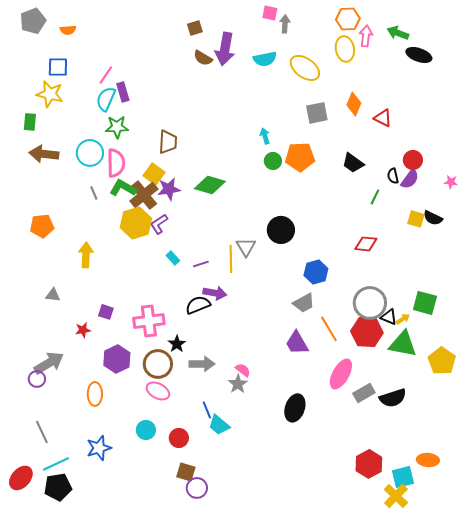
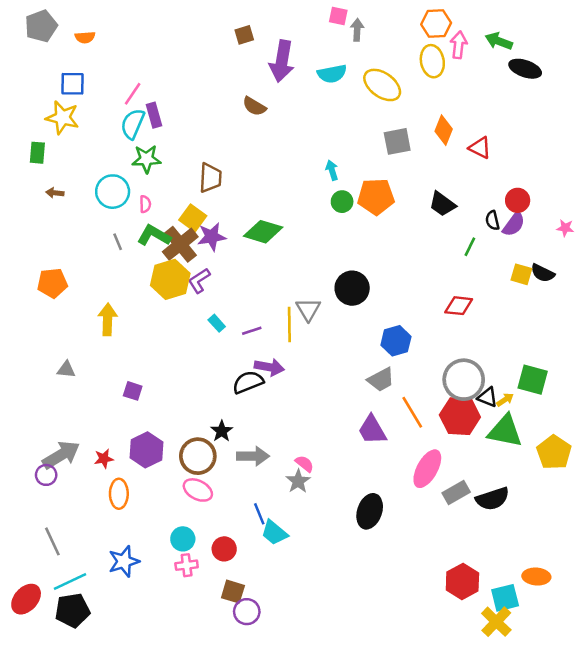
brown semicircle: (203, 58) -> (254, 106), moved
brown arrow: (44, 154) -> (55, 193), size x0.5
pink semicircle: (116, 163) -> (145, 204), size x0.5
pink cross: (149, 321) -> (187, 565), moved, size x0.6
red star: (83, 330) -> (104, 459), moved

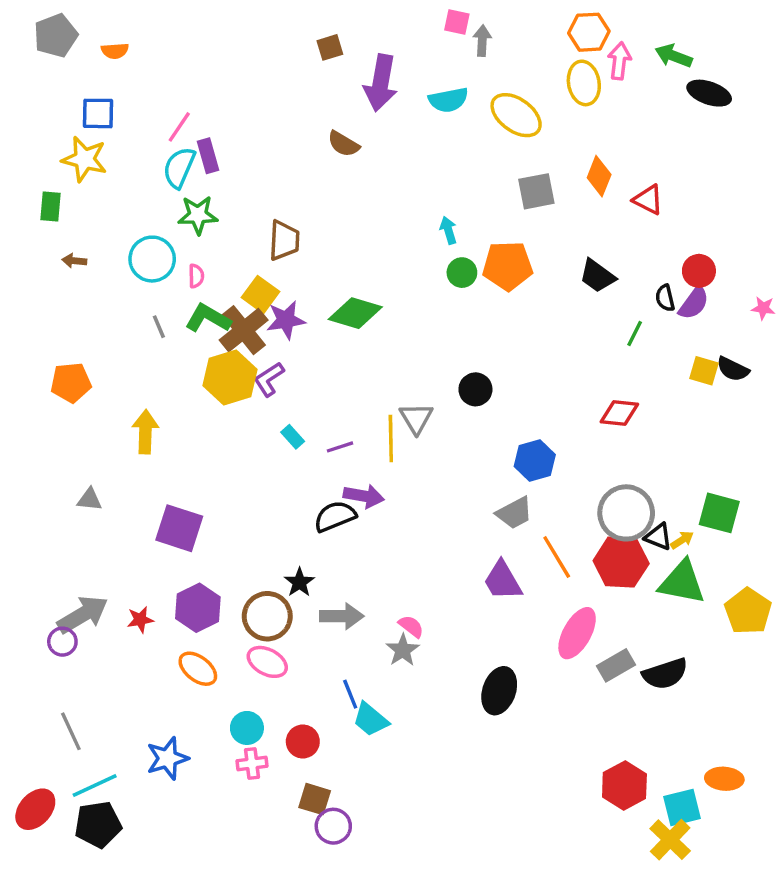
black circle: (352, 288) -> (475, 389), size x0.7
purple square: (133, 391) -> (179, 528), size x1.8
orange ellipse: (119, 494) -> (198, 669), moved, turned -52

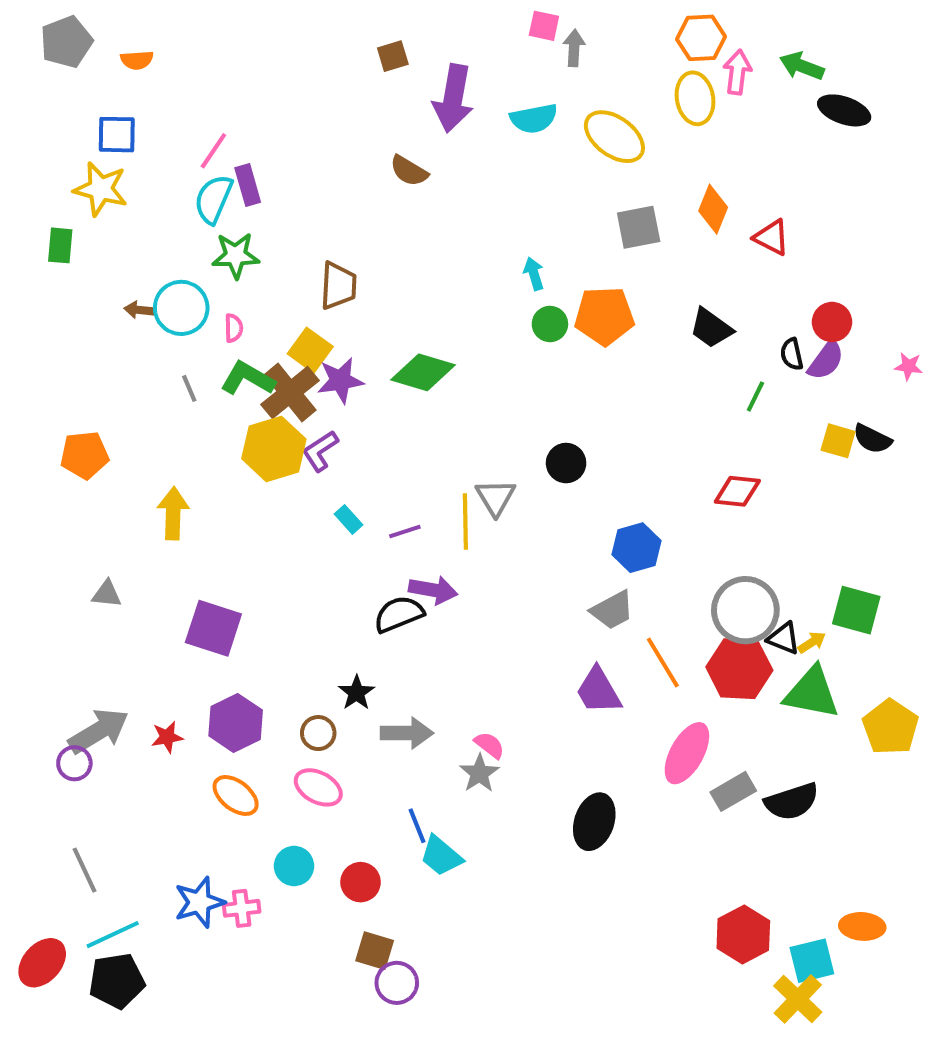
brown arrow: (74, 261) -> (139, 310), moved
brown circle: (267, 616) -> (318, 733), size x0.6
pink cross: (252, 764) -> (242, 908), moved

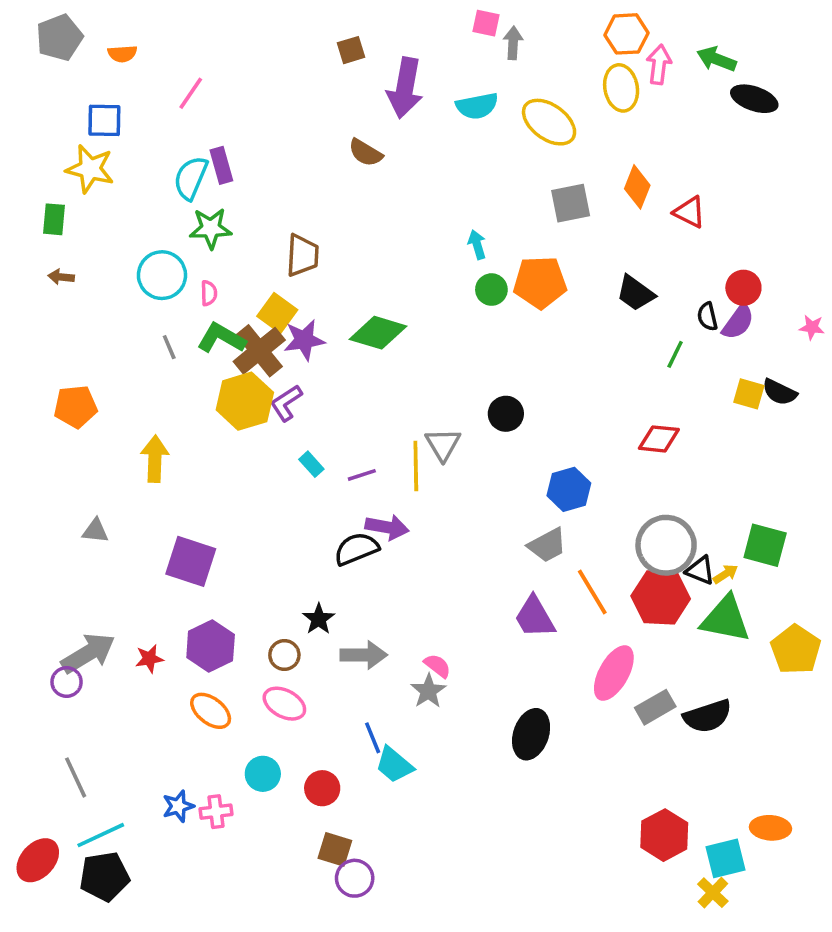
pink line: (213, 151) -> (191, 93), moved
brown arrow: (139, 310) -> (61, 277), moved
blue star: (199, 902) -> (178, 806), size x0.7
yellow cross: (798, 999) -> (713, 893), size x0.7

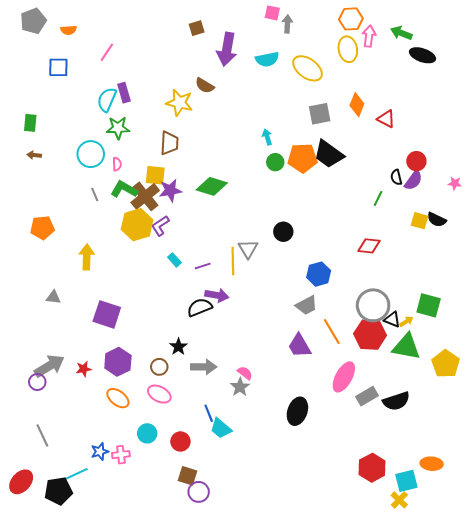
yellow star: (90, 169) -> (179, 103), moved
black trapezoid: (635, 293) -> (329, 154), moved, size x1.4
yellow square: (277, 313) -> (155, 175), turned -30
cyan line: (101, 835) -> (75, 475), moved

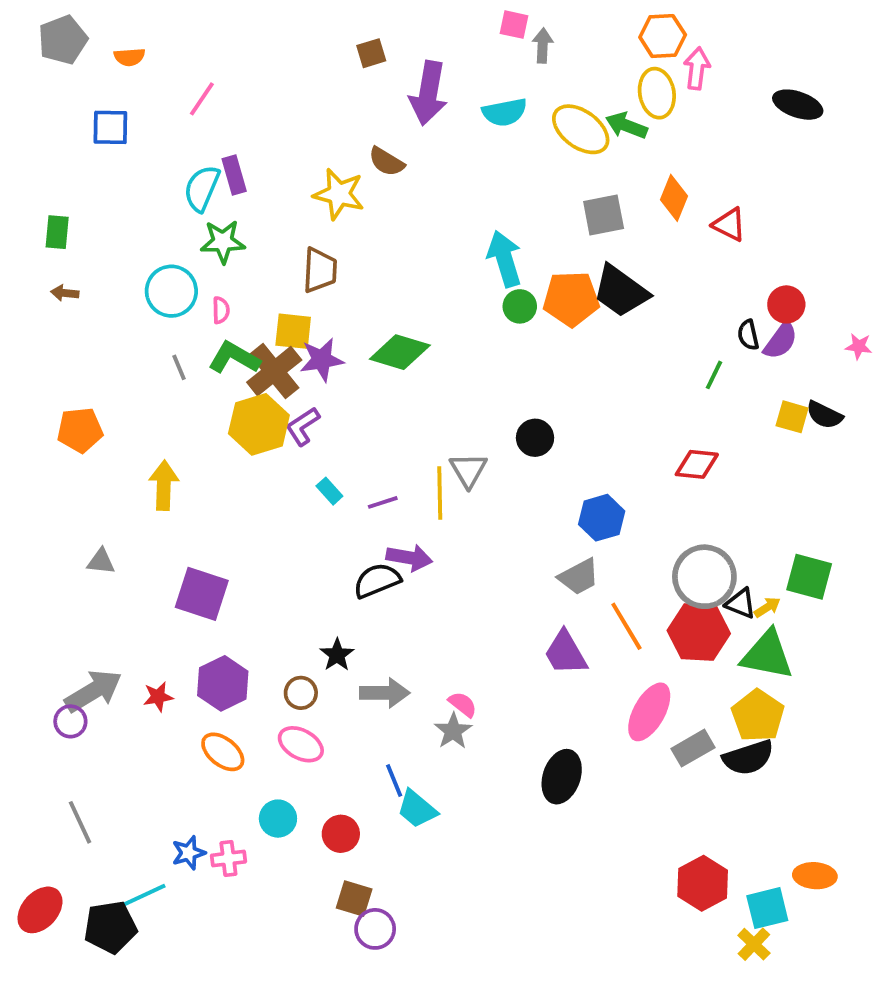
green arrow: (401, 33) -> (626, 126), moved
cyan arrow: (267, 137) -> (505, 259), size x1.8
yellow pentagon: (446, 364) -> (758, 716), moved

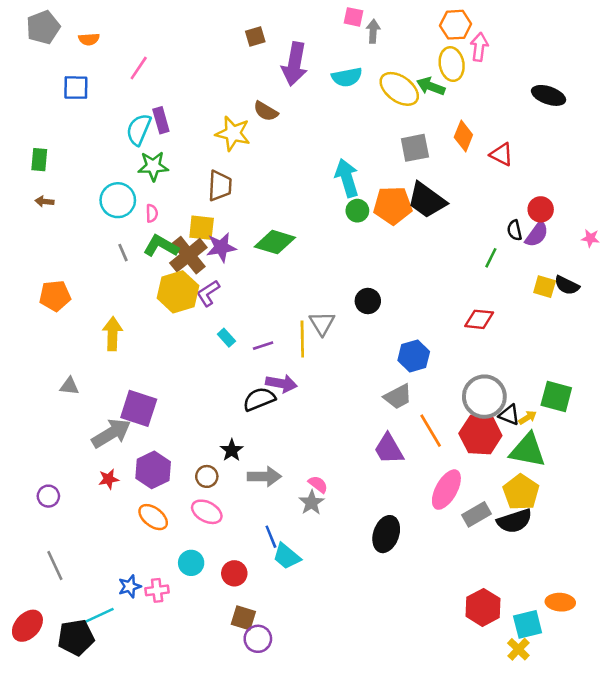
black ellipse: (798, 105) -> (549, 95), moved
gray arrow: (93, 691) -> (111, 433), moved

